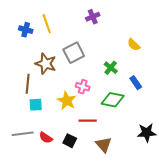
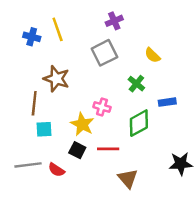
yellow semicircle: (134, 45) -> (152, 55), moved
gray square: (74, 53) -> (104, 53), moved
blue rectangle: (136, 83) -> (167, 102), turned -64
green diamond: (113, 100) -> (139, 123), turned -40
black square: (70, 141) -> (77, 150), moved

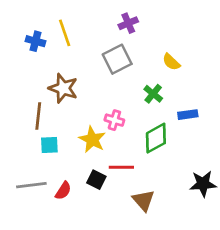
black square: (77, 150) -> (96, 180), moved
red semicircle: (56, 170) -> (63, 191), turned -91

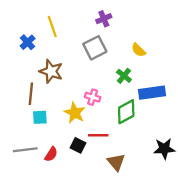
blue cross: (36, 41) -> (28, 42), moved, turned 32
blue rectangle: (188, 115) -> (152, 93), size x1.6

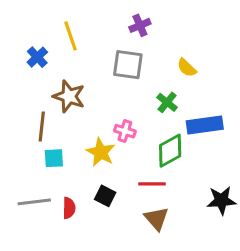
gray square: (95, 48) -> (128, 65), turned 35
red line: (98, 135) -> (152, 184), moved
red semicircle: (51, 154) -> (69, 208), turned -32

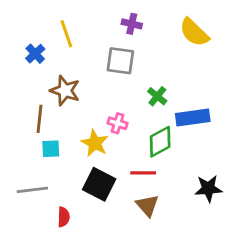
purple cross: (140, 25) -> (132, 24), turned 36
yellow semicircle: (187, 68) -> (194, 32), moved, size x1.6
black square: (105, 196) -> (99, 184), size x1.6
red semicircle: (69, 208) -> (64, 217), moved

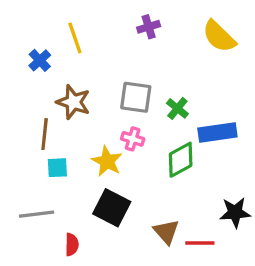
purple cross: (132, 24) -> (149, 27), turned -30
gray square: (120, 61) -> (136, 97), moved
red line: (143, 173) -> (200, 243), moved

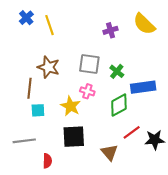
purple cross: (149, 27) -> (111, 30), moved
blue cross: (40, 60) -> (26, 18), moved
black square: (112, 208) -> (74, 137), turned -30
red line: (200, 243) -> (132, 132), moved, turned -36

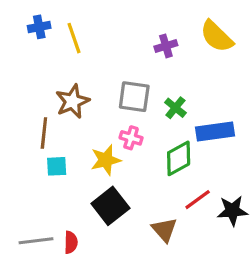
blue cross: (26, 18) -> (39, 27), turned 32
brown star: (48, 67) -> (72, 101), turned 30
yellow star: (71, 106) -> (106, 160), turned 30
black square: (74, 137) -> (110, 206), turned -35
gray line: (24, 141) -> (36, 241), moved

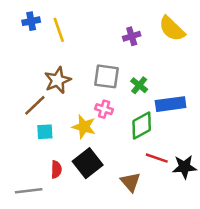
brown line: (44, 133) -> (35, 105), turned 40
yellow star: (106, 160) -> (84, 127), turned 30
red line: (198, 200) -> (157, 158), turned 55
red semicircle: (71, 242) -> (56, 169), moved

